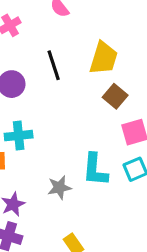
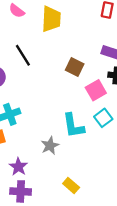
yellow trapezoid: (104, 58) -> (51, 19), moved

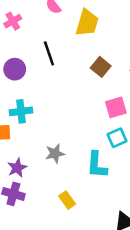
brown square: (75, 67) -> (101, 67), moved
cyan L-shape: (73, 126) -> (97, 165), moved

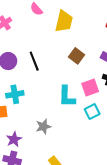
black line: (49, 53) -> (34, 61), moved
cyan L-shape: (97, 165) -> (67, 96), moved

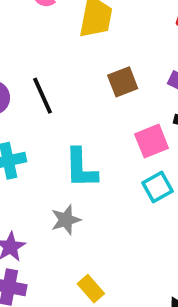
brown square: (76, 56) -> (123, 82), turned 35
cyan L-shape: (67, 96) -> (81, 168), moved

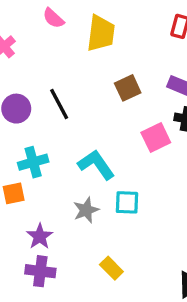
cyan L-shape: (81, 168) -> (96, 165), turned 150
cyan square: (158, 187) -> (127, 202), moved, turned 35

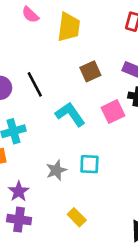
cyan L-shape: (96, 165) -> (70, 114), moved

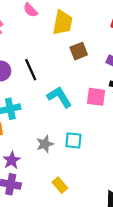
brown square: (90, 71) -> (79, 51), moved
pink square: (113, 112) -> (96, 97), turned 30

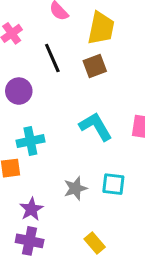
brown square: (79, 51) -> (95, 66), moved
black line: (31, 70) -> (52, 58), moved

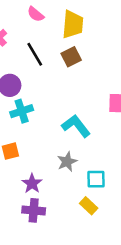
cyan L-shape: (96, 126) -> (76, 126), moved
cyan cross: (30, 141) -> (22, 111), moved
cyan square: (113, 184) -> (96, 179), moved

